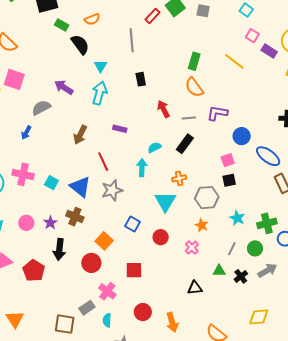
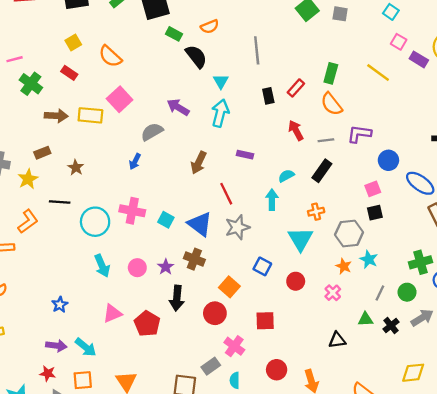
red rectangle: (153, 16) -> (296, 88), moved
pink square: (14, 79) -> (120, 99), turned 30
cyan star: (237, 218) -> (369, 259), moved

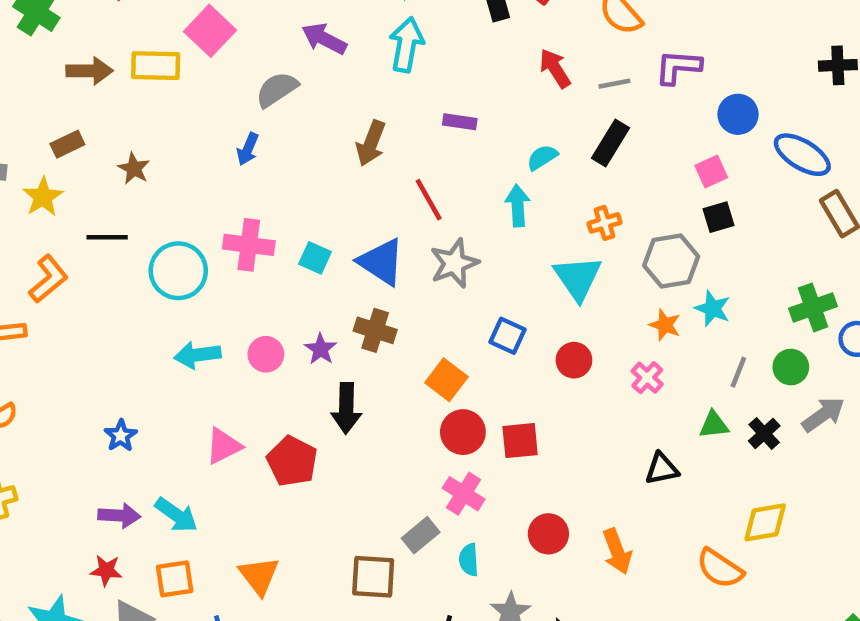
cyan arrow: (102, 266) -> (197, 355), turned 110
red circle: (215, 313) -> (463, 432), moved
yellow diamond: (413, 373) -> (765, 522), moved

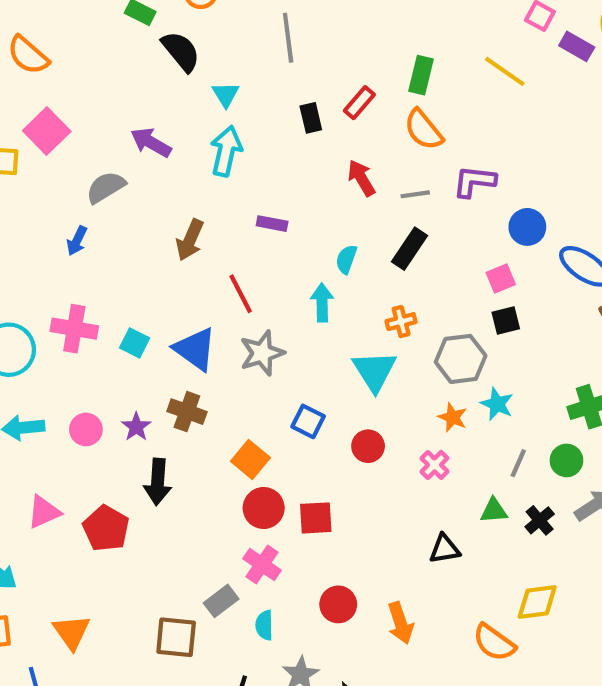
cyan semicircle: (542, 157) -> (346, 259), turned -40

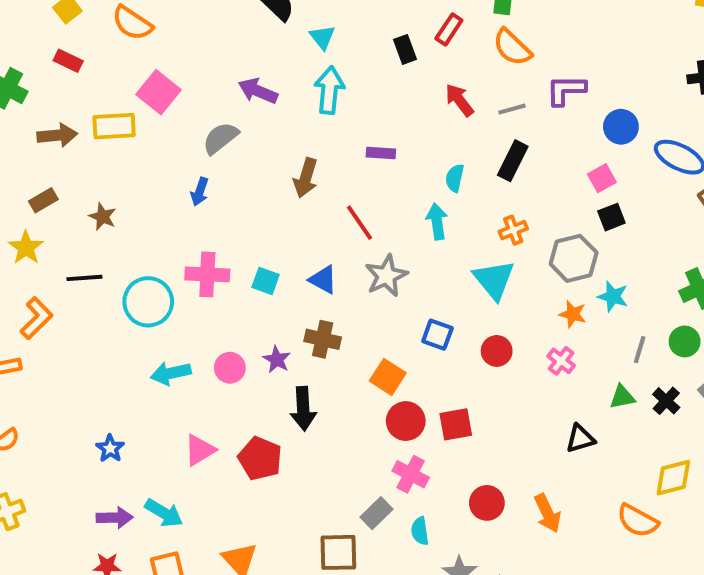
blue triangle: (195, 349) -> (323, 280), size x0.7

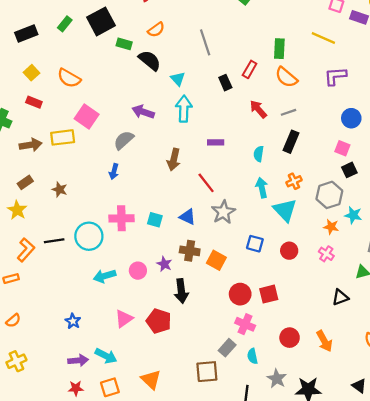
purple L-shape: (566, 90) -> (335, 76), moved
pink square: (602, 178) -> (342, 148), turned -35
cyan arrow: (437, 221) -> (262, 188), moved
black line: (84, 278) -> (54, 241), moved
orange square: (388, 377) -> (216, 260), moved

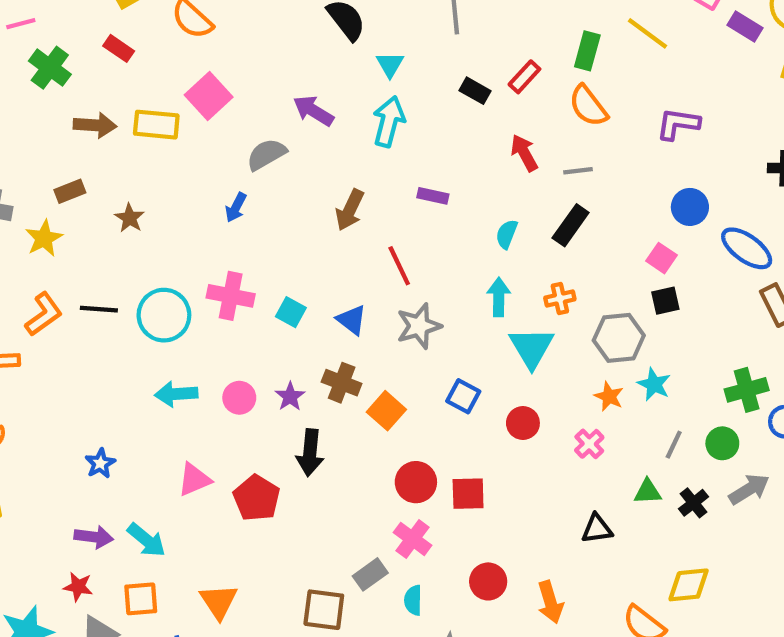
yellow line: (323, 38) -> (647, 33), moved
black rectangle: (225, 83) -> (475, 91), turned -49

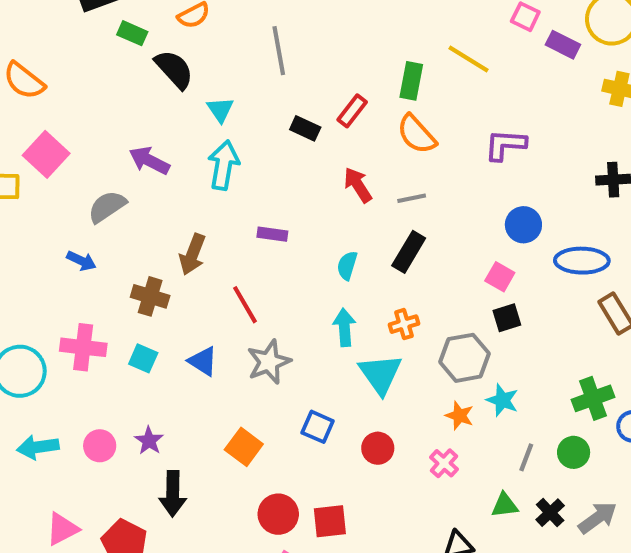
blue arrow: (236, 207) -> (81, 261), turned -88
blue ellipse: (747, 248) -> (582, 261), turned -30
brown cross: (342, 383) -> (150, 296), moved
gray arrow: (749, 489) -> (598, 518), moved

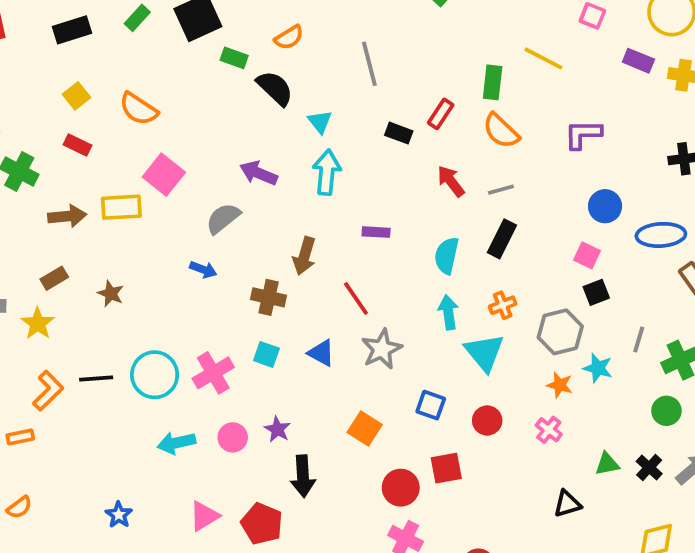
purple rectangle: (563, 45) -> (638, 61), moved
cyan semicircle: (347, 266) -> (447, 256), size x1.4
pink cross: (83, 347) -> (213, 373), moved, turned -33
gray line: (526, 457) -> (639, 340), moved
red square: (330, 521) -> (446, 468), moved

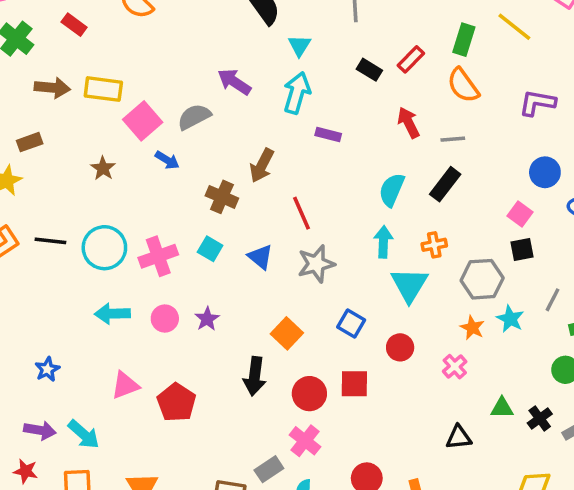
pink square: (164, 175) -> (143, 121), moved
purple rectangle: (376, 232) -> (328, 135), moved
brown star: (111, 294) -> (103, 168), moved
black arrow: (303, 476) -> (255, 376), moved

